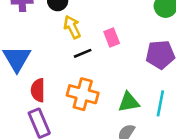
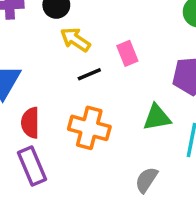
yellow arrow: (72, 27) -> (75, 40), turned -30
green triangle: (129, 102) -> (157, 117), moved

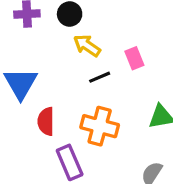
purple rectangle: (32, 166) -> (70, 162), moved

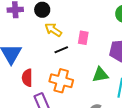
pink rectangle: (134, 58) -> (83, 38), turned 32

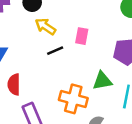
orange cross: (61, 81) -> (73, 99), moved

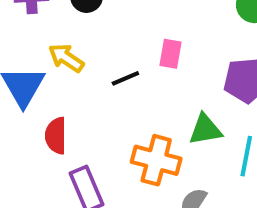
yellow arrow: (45, 26) -> (66, 58), moved

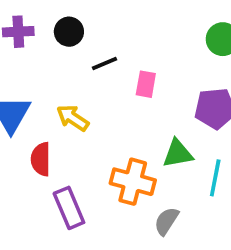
yellow arrow: (66, 58) -> (73, 118), moved
black line: (125, 78) -> (105, 64), moved

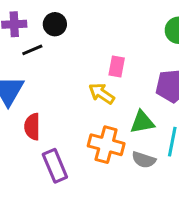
black line: (105, 64) -> (32, 50), moved
yellow arrow: (73, 118) -> (102, 93), moved
gray semicircle: (166, 221) -> (144, 160), moved, turned -105

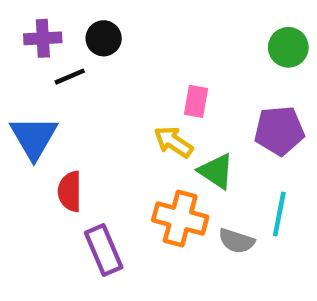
green triangle: (142, 122) -> (216, 171), moved, turned 44

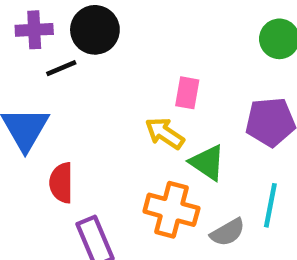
black circle: (104, 38) -> (95, 30), size x1.4
gray semicircle: (236, 241) -> (228, 232), turned -48

